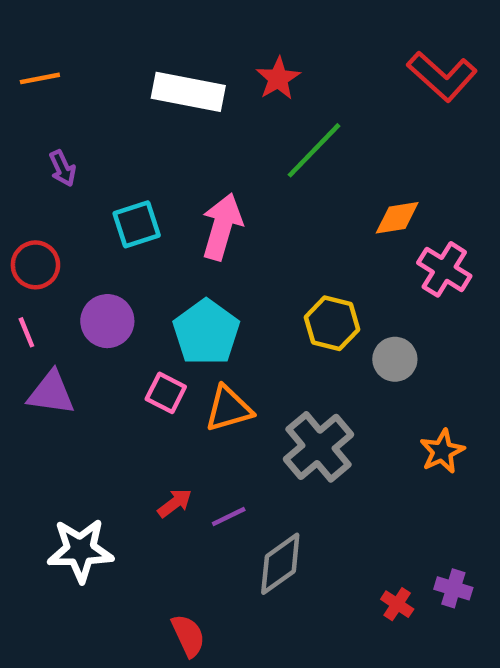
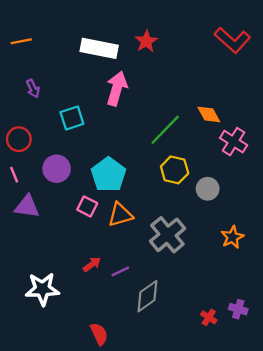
green line: (314, 150) -> (165, 130), moved
orange diamond: (397, 218) -> (209, 114), turned 70
pink arrow: (222, 227) -> (117, 88), moved

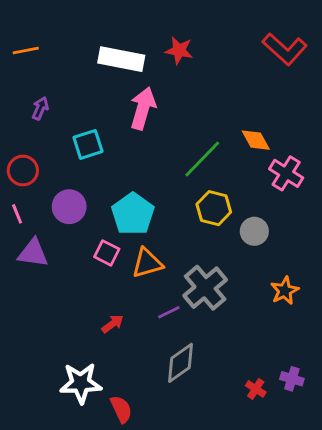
red star: (146, 41) -> (179, 50), turned -30
purple arrow: (33, 88) -> (40, 108), turned -132
purple line: (120, 271) -> (169, 312), moved
white star: (42, 289) -> (81, 383), moved

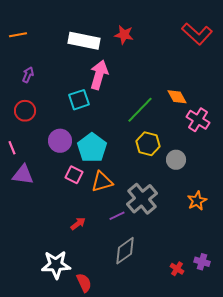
cyan square: (88, 144) -> (79, 100), moved
red circle: (23, 171) -> (25, 111), moved
purple circle: (69, 207) -> (60, 141), moved

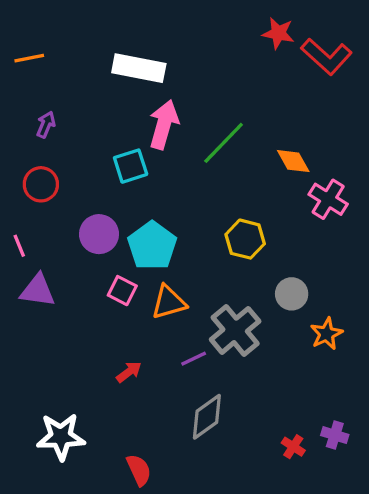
red star: (124, 35) -> (278, 33), moved
green line: (140, 110) -> (224, 143), moved
gray circle: (176, 160) -> (292, 294), moved
white star: (56, 265) -> (61, 437), moved

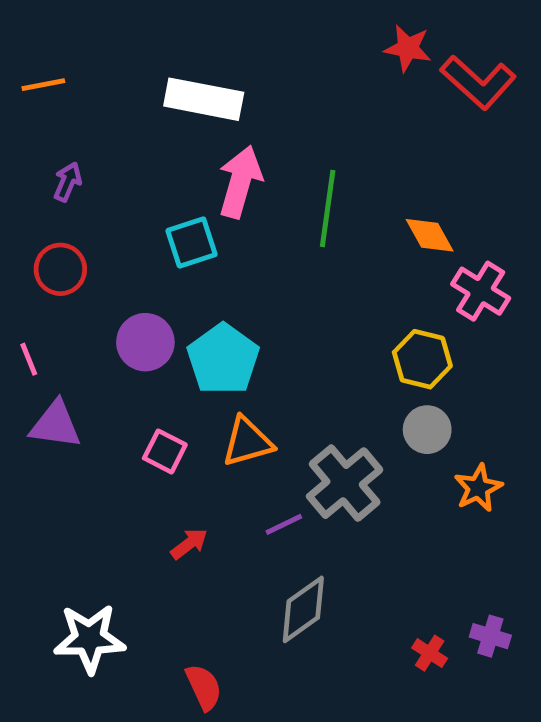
green line: (224, 143) -> (328, 209), turned -36
yellow hexagon: (245, 239) -> (422, 359), moved
pink square: (122, 291) -> (165, 451), moved

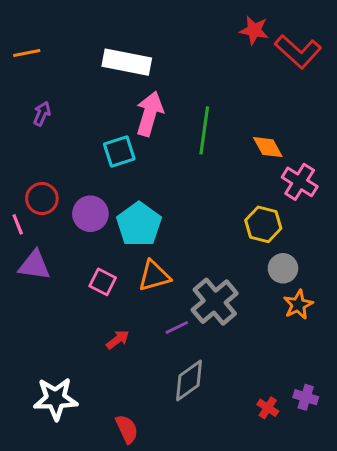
red circle: (60, 269) -> (42, 199), moved
gray circle: (427, 430) -> (283, 268), moved

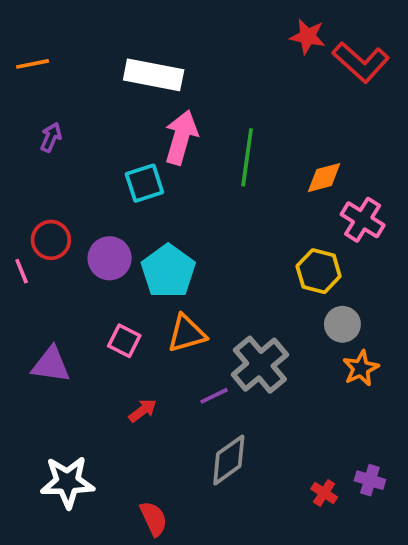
orange diamond: (268, 147) -> (324, 178), turned -76
purple triangle: (34, 265) -> (51, 365), moved

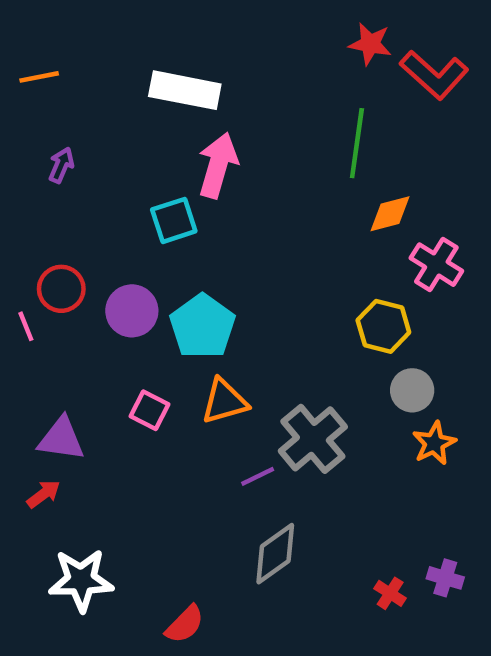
green line: (247, 157) -> (357, 143), moved
red arrow: (143, 410) -> (44, 494), moved
red semicircle: (154, 519) -> (185, 624), turned 69

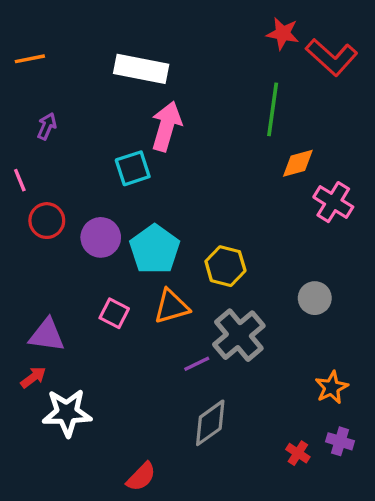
pink line: (26, 326) -> (20, 180), moved
yellow hexagon: (383, 326) -> (225, 266), moved
orange star: (434, 443) -> (332, 387), moved
white star: (81, 580) -> (67, 413), moved

